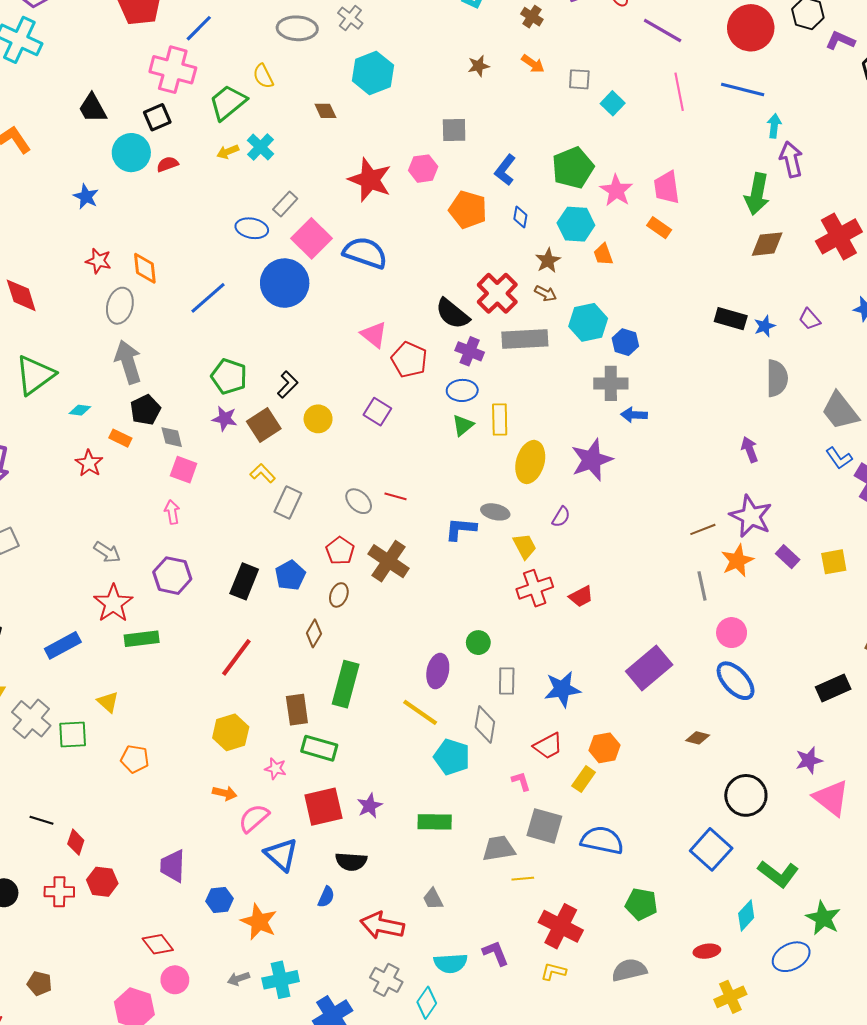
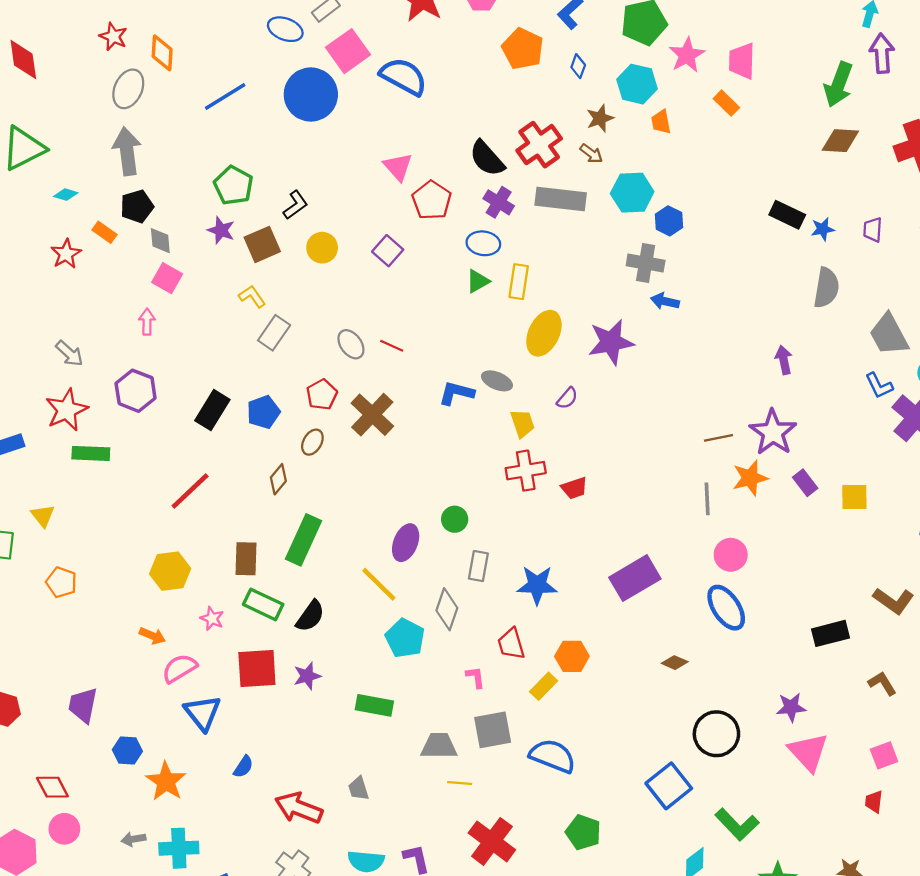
purple trapezoid: (810, 319) -> (873, 230), turned 35
red trapezoid: (548, 746) -> (511, 644), turned 92
gray square: (544, 826) -> (493, 730), turned -36
black semicircle: (351, 861) -> (310, 616), moved, turned -68

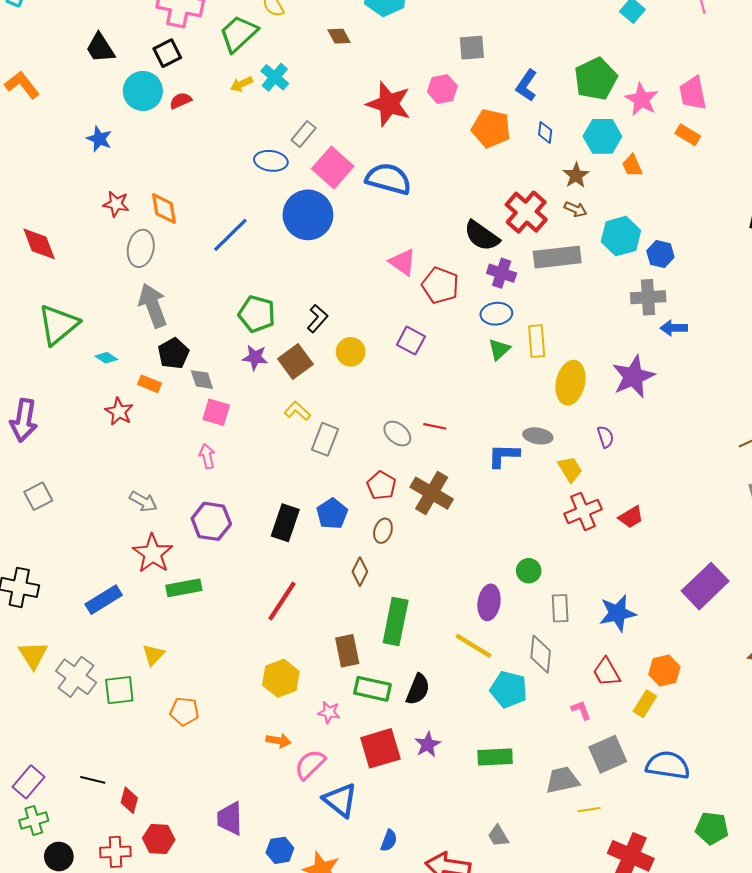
cyan diamond: (66, 195) -> (106, 358), turned 30
purple semicircle: (567, 398) -> (605, 437), turned -45
yellow triangle: (43, 516) -> (153, 655), turned 35

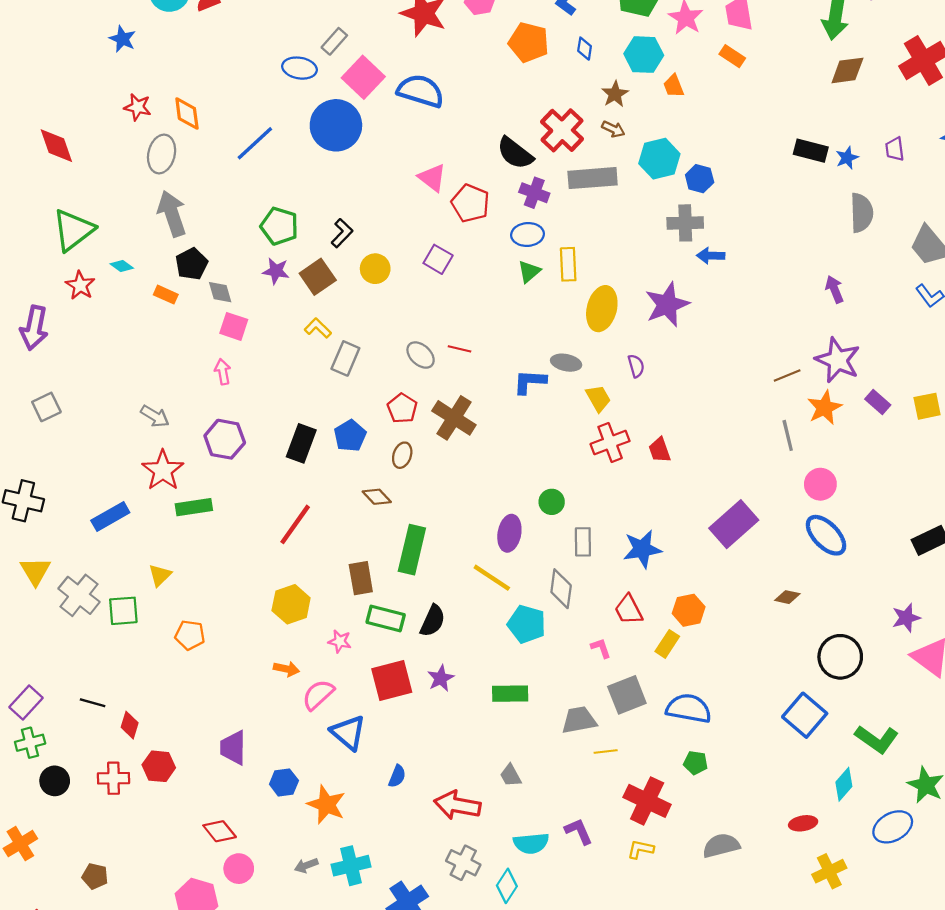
red star: (119, 412) -> (80, 285), moved
red trapezoid: (631, 517) -> (660, 450), turned 100
brown diamond: (360, 572) -> (377, 497), turned -72
green pentagon: (712, 828) -> (696, 763), moved, size x0.7

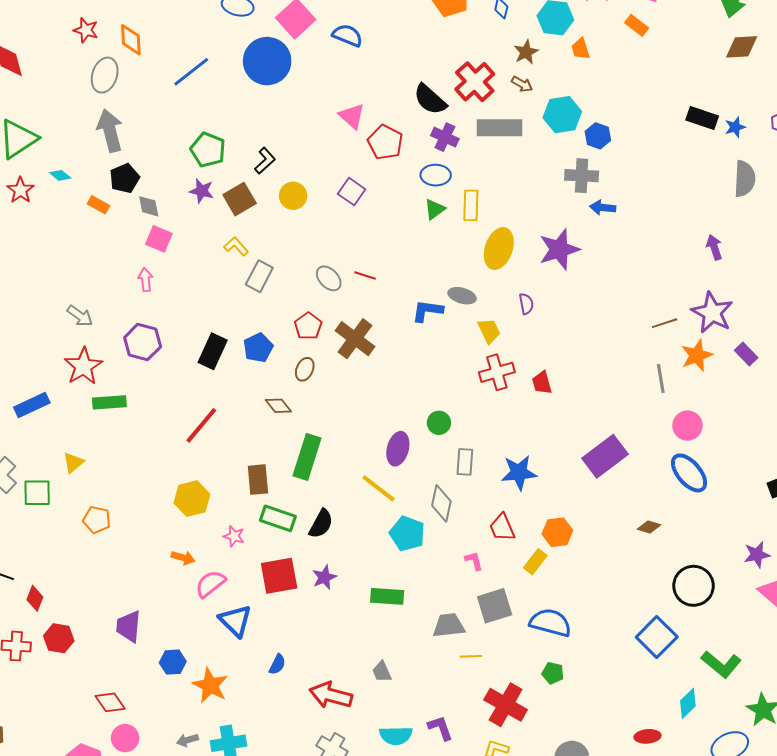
blue semicircle: (421, 91) -> (347, 35), size x0.7

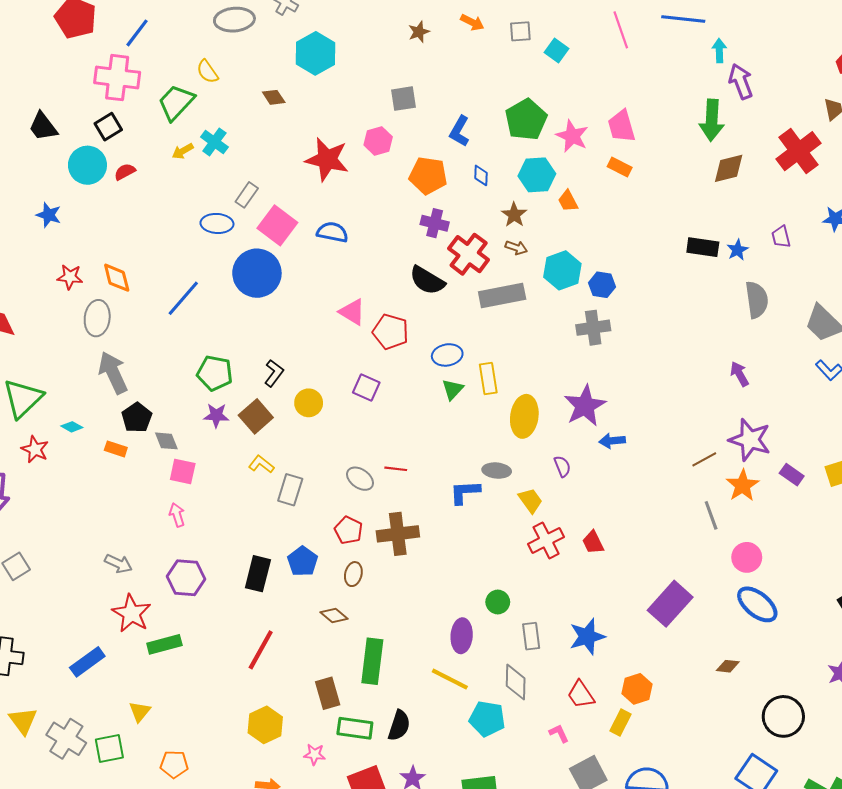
purple cross: (445, 137) -> (435, 223), moved
blue arrow: (603, 208) -> (612, 441), moved
brown cross: (355, 339) -> (398, 534), turned -33

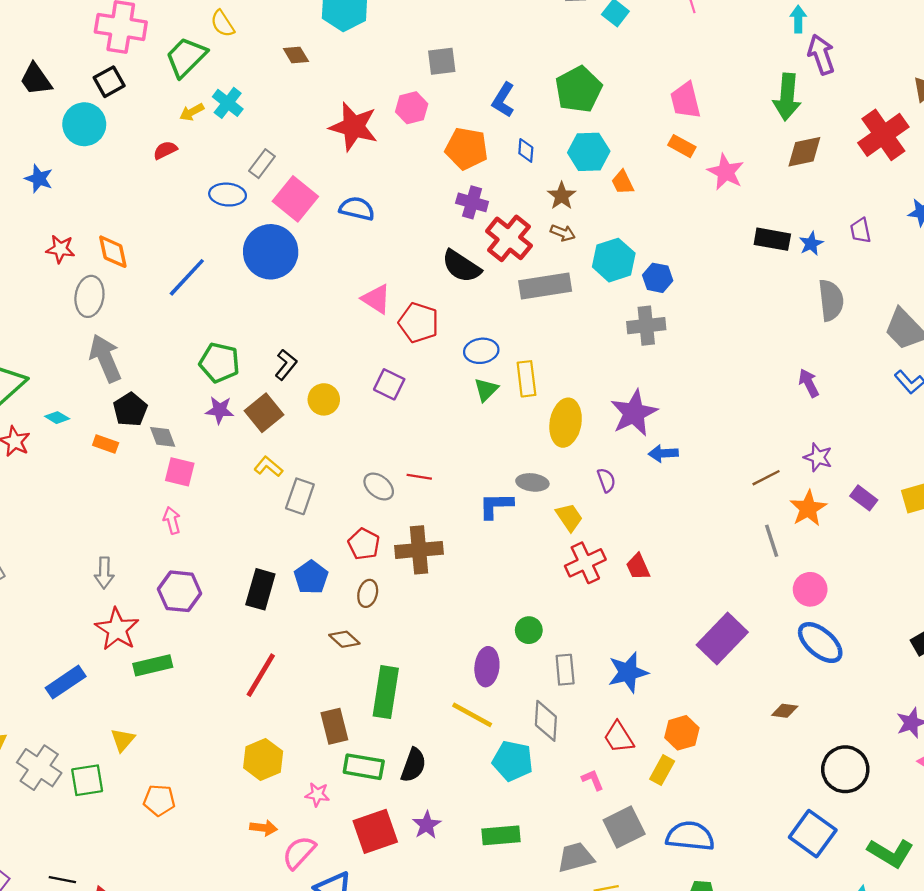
pink star: (572, 136) -> (726, 172), moved
red semicircle: (125, 172) -> (165, 150), moved
purple star: (750, 440) -> (818, 457), size x0.6
gray arrow: (118, 564) -> (104, 573), turned 64

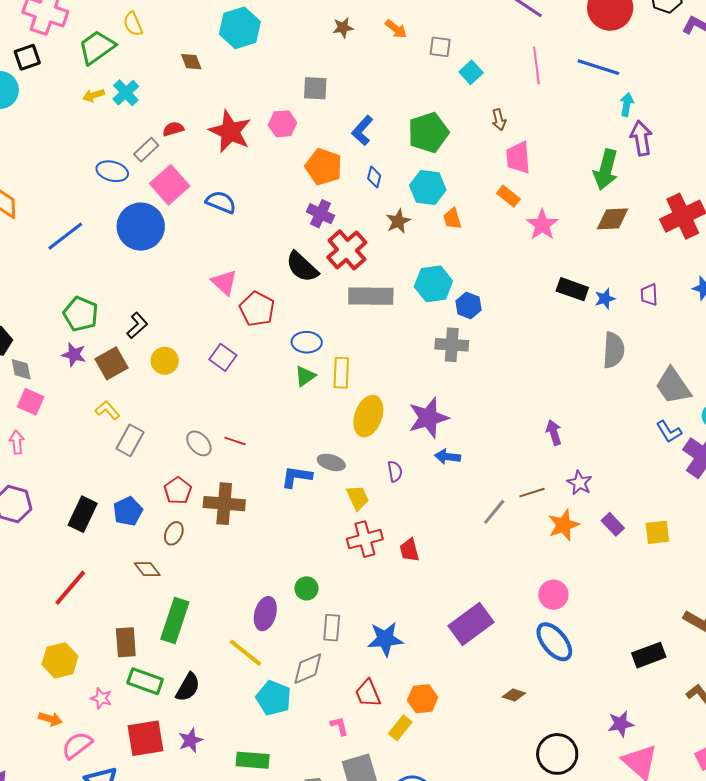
red semicircle: (165, 150) -> (173, 129), moved
brown arrow: (563, 233) -> (499, 120), moved, turned 45
purple arrow: (809, 383) -> (554, 432), moved
gray line: (772, 541) -> (494, 512), moved, turned 48
gray diamond: (546, 721) -> (308, 669), turned 54

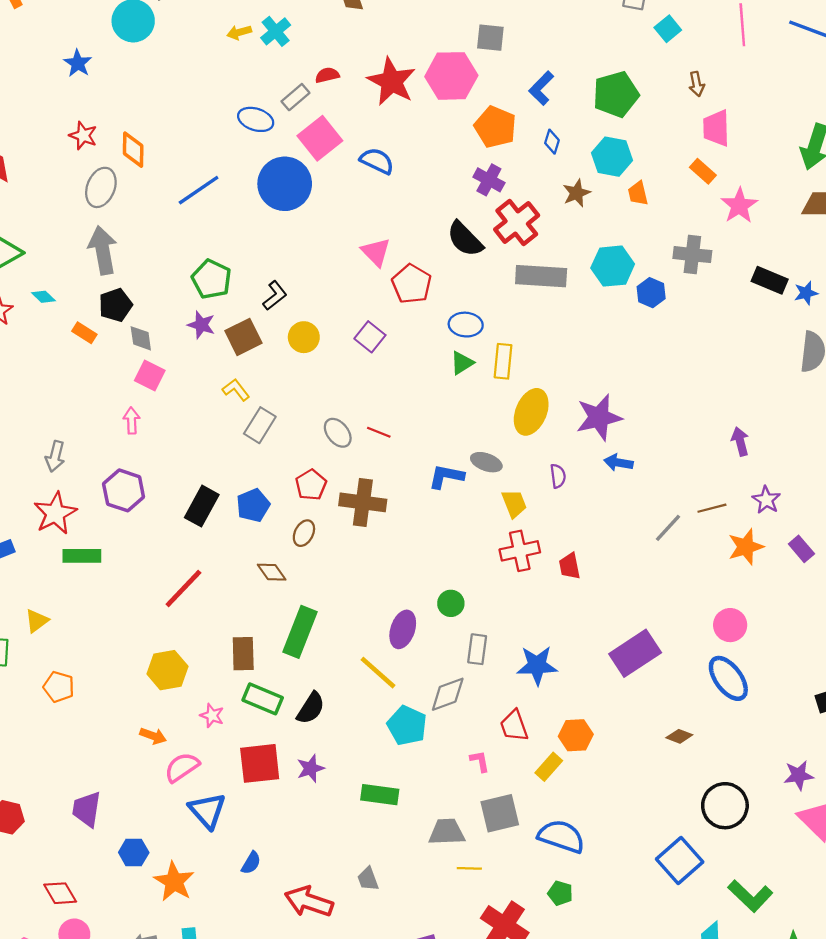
pink hexagon: (283, 124) -> (451, 76), size x1.6
gray cross: (452, 345) -> (692, 255), moved

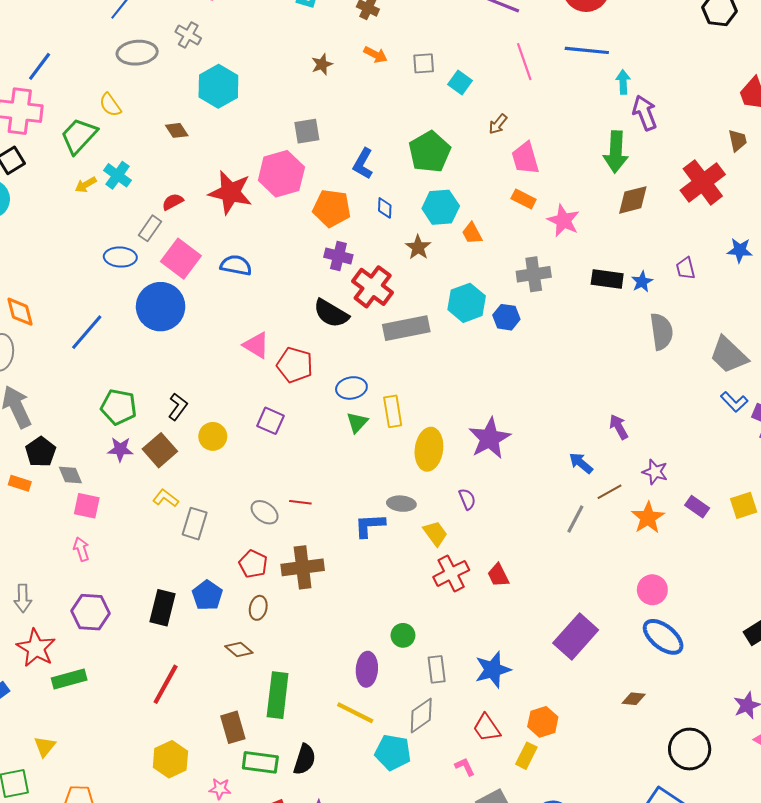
brown arrow: (697, 84) -> (498, 124), turned 65
blue arrow: (618, 463) -> (581, 463), moved, turned 45

